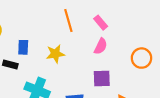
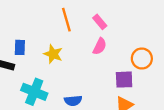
yellow star: (55, 54) -> (53, 54), turned 30
purple square: (102, 78) -> (124, 80), moved

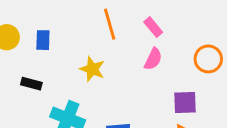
blue rectangle: (20, 47) -> (43, 40), moved
orange circle: (142, 58) -> (208, 59), moved

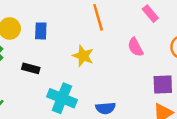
pink rectangle: (153, 27) -> (150, 14), moved
pink semicircle: (153, 59) -> (135, 47), turned 126

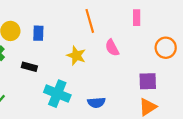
pink rectangle: (150, 14) -> (137, 18), turned 40
pink semicircle: (135, 47) -> (112, 48), moved

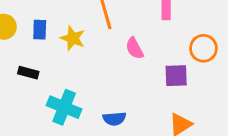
yellow star: (76, 56) -> (73, 38), moved
purple square: (148, 81) -> (176, 76), moved

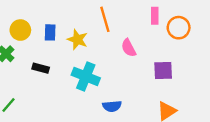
orange circle: (203, 48) -> (179, 28), moved
cyan cross: (64, 107) -> (86, 76), moved

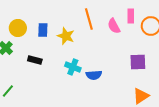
pink semicircle: (129, 48) -> (114, 26), moved
cyan cross: (86, 76) -> (73, 67), size x0.7
blue semicircle: (112, 106) -> (94, 75), moved

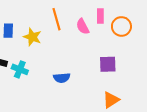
cyan cross: (73, 67) -> (20, 69), moved

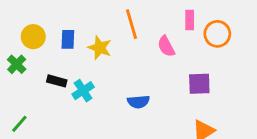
pink semicircle: (83, 26) -> (166, 46), moved
cyan cross: (20, 69) -> (83, 91), turned 35

